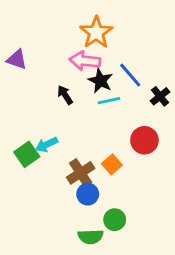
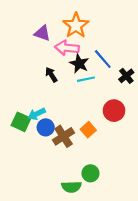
purple triangle: (17, 59) -> (42, 33), moved
green square: (27, 154) -> (21, 122), turned -30
blue circle: (88, 194) -> (46, 127), moved

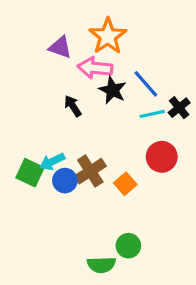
cyan line: (86, 79) -> (152, 114), moved
brown cross: (64, 136) -> (90, 171), moved

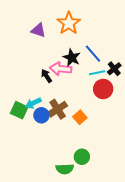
pink arrow: (95, 68) -> (61, 69), moved
black arrow: (73, 106) -> (46, 76), moved
red circle: (162, 157) -> (103, 89), moved

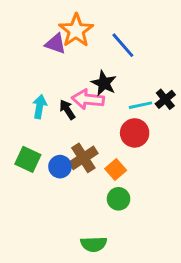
orange star: (69, 23) -> (76, 31), moved
blue line: (93, 54) -> (123, 45), moved
red circle: (103, 89) -> (135, 133), moved
cyan arrow: (33, 103) -> (40, 107), moved, turned 126
green circle: (82, 157) -> (119, 199), moved

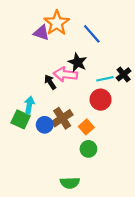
cyan arrow: (40, 107) -> (29, 105), moved

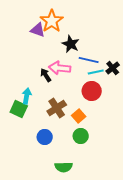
blue line: (92, 34) -> (89, 60), moved, turned -36
black star: (78, 62) -> (71, 44), moved
blue circle: (45, 125) -> (45, 137), moved

